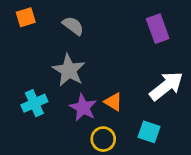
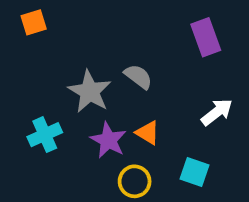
gray semicircle: (73, 26) -> (138, 77), moved
white arrow: (166, 86) -> (217, 112), size x0.7

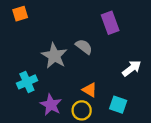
purple rectangle: (206, 37) -> (110, 23), moved
orange triangle: (148, 133) -> (90, 90), moved
purple star: (108, 140) -> (51, 105), moved

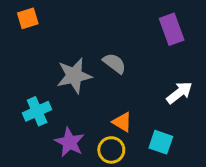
purple rectangle: (110, 23) -> (172, 29), moved
gray star: (54, 56) -> (74, 76), turned 30

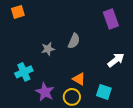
gray semicircle: (114, 63) -> (74, 41), turned 77
gray star: (74, 76) -> (48, 49), size x0.6

